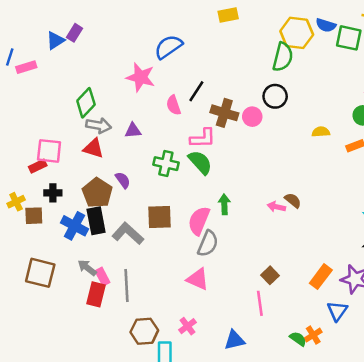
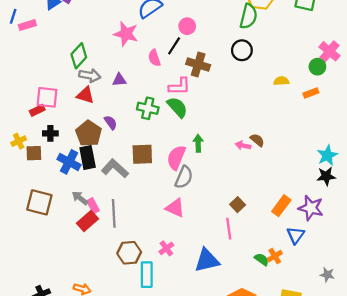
pink circle: (252, 117) -> (187, 26), moved
red rectangle: (96, 294) -> (88, 221), turned 35
blue triangle: (234, 340) -> (207, 260), size x1.4

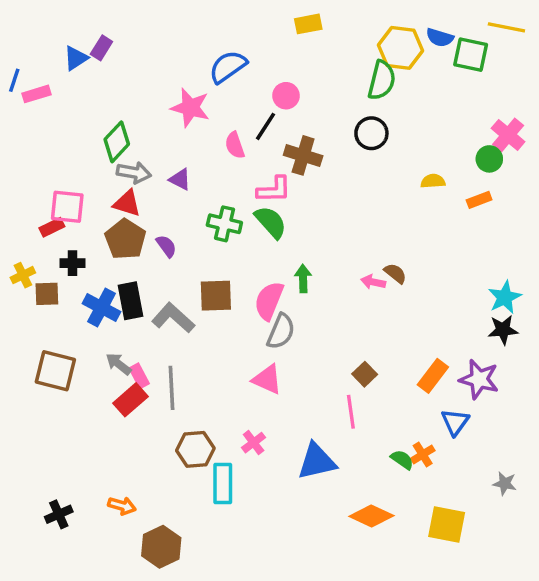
purple triangle: (119, 80) -> (180, 179), turned 32
brown pentagon: (89, 133) -> (125, 239), moved

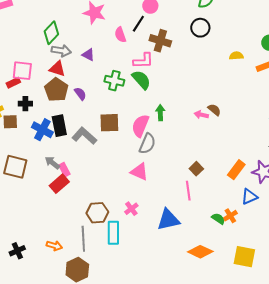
gray line: (172, 388) -> (83, 239), moved
blue triangle: (455, 422) -> (249, 197), turned 30

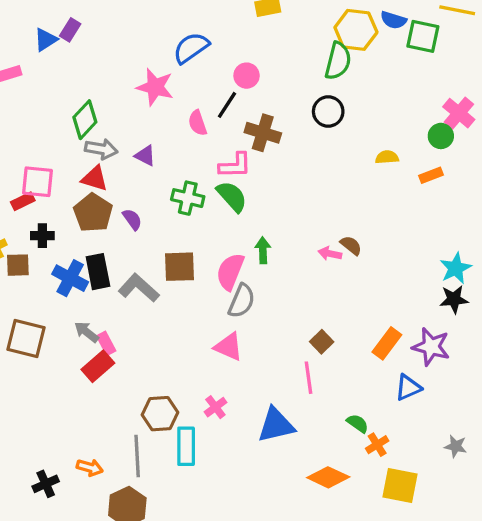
orange cross: (230, 216) -> (377, 445), moved
black cross: (17, 251) -> (46, 484), moved

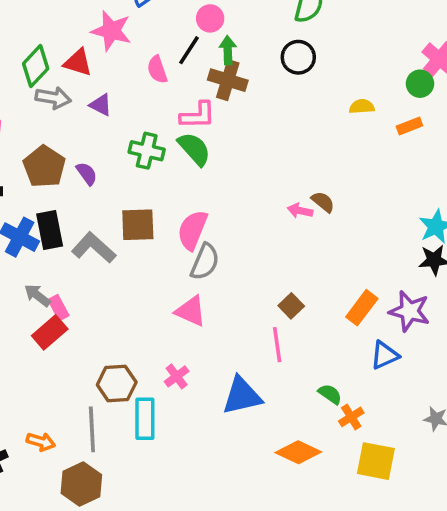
red triangle: (95, 178) -> (78, 63), moved
green arrow: (263, 250) -> (228, 50), moved

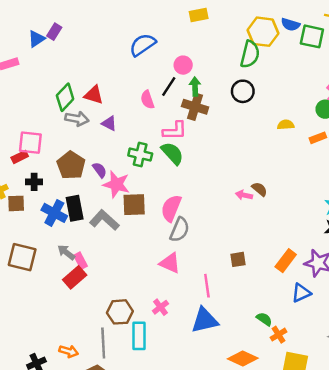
pink star: (111, 31) -> (116, 184), moved
brown square: (291, 306) -> (238, 259), turned 35
pink line: (277, 345) -> (207, 286), moved

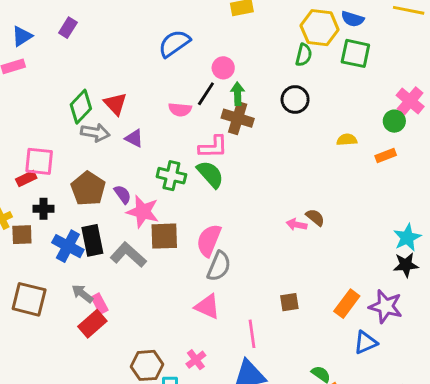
green square: (312, 36) -> (355, 53), moved
blue triangle: (36, 39) -> (22, 36), moved
green semicircle: (250, 54) -> (304, 55), size x0.7
red triangle: (94, 95) -> (115, 104), turned 30
pink semicircle: (147, 100) -> (180, 110), turned -66

